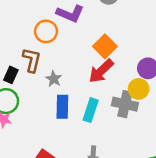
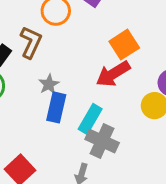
gray star: (54, 79) -> (49, 84), moved
gray cross: (125, 104) -> (102, 141), moved

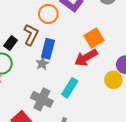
blue rectangle: (56, 107) -> (48, 49), moved
gray cross: (102, 141) -> (42, 99), moved

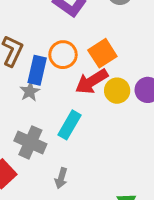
orange circle: (48, 14) -> (63, 55), moved
yellow circle: (113, 80) -> (117, 91), moved

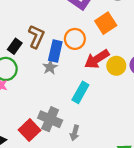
orange square: (102, 53) -> (106, 23), moved
gray cross: (30, 142) -> (50, 119), moved

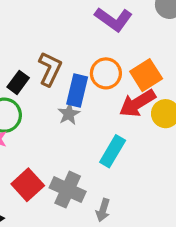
orange square: (106, 23) -> (146, 75), moved
red square: (29, 130) -> (28, 185), moved

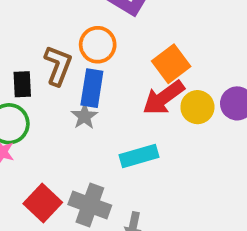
orange circle: (106, 73) -> (98, 45), moved
black rectangle: (18, 82) -> (22, 84), turned -35
cyan rectangle: (113, 151) -> (139, 156), turned 48

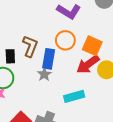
orange circle: (98, 45) -> (65, 40), moved
orange square: (171, 64) -> (92, 46), turned -30

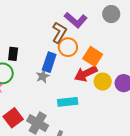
brown L-shape: (30, 46) -> (59, 32), moved

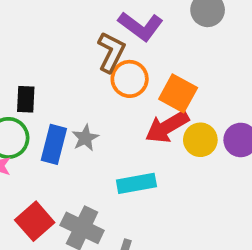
blue rectangle: (49, 62) -> (54, 144), moved

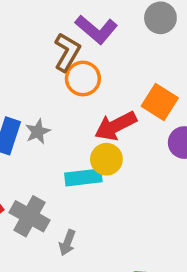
orange square: (178, 93) -> (160, 102), moved
yellow circle: (200, 140) -> (106, 159), moved

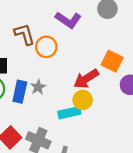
brown L-shape: (67, 52) -> (24, 34), moved, turned -40
orange circle: (83, 78) -> (46, 47), moved

